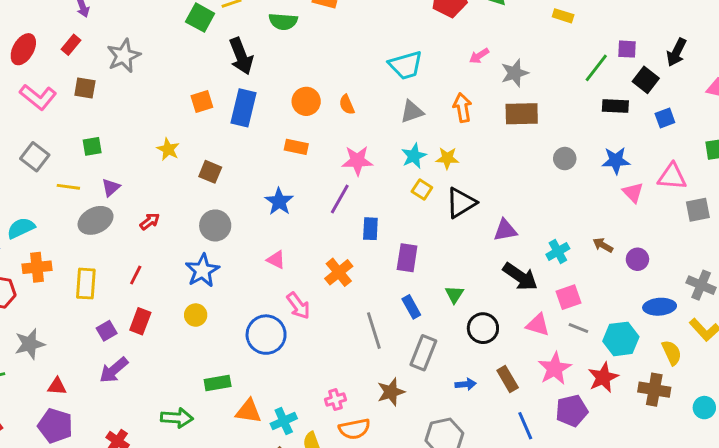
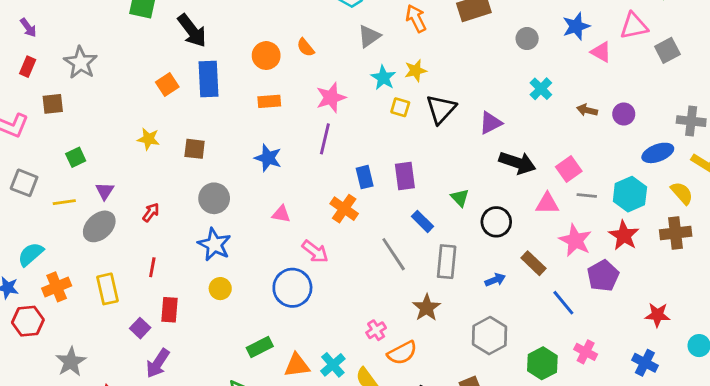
blue rectangle: (370, 229) -> (365, 177), moved
cyan cross: (558, 251) -> (541, 89), moved

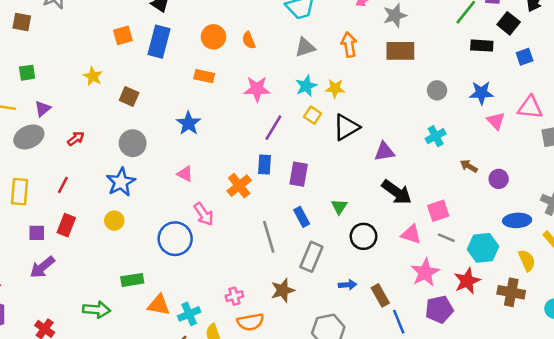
purple line: (325, 139) -> (273, 128), moved
brown rectangle: (534, 263) -> (380, 295), moved
purple square: (140, 328) -> (37, 233), turned 30

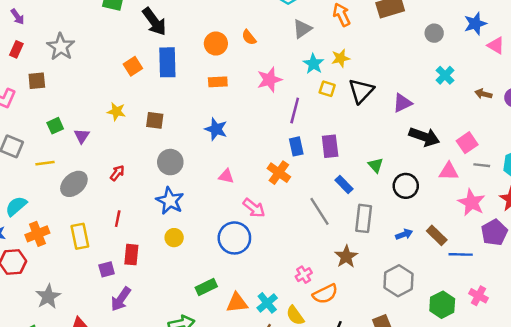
purple triangle: (43, 109) -> (82, 136), moved
blue line: (399, 322) -> (461, 254), turned -50

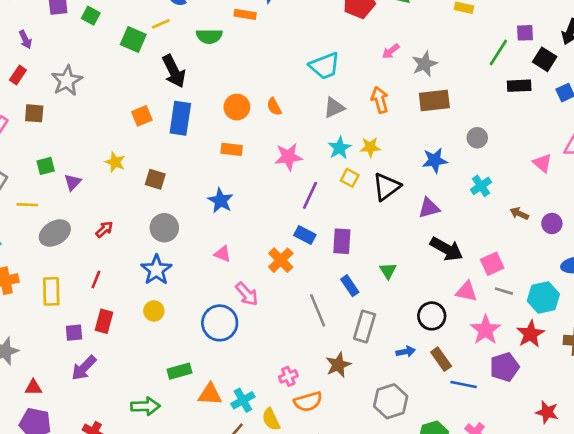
blue star: (475, 24) -> (435, 160), moved
blue rectangle: (296, 146) -> (305, 235), turned -60
black circle: (406, 186) -> (432, 316), moved

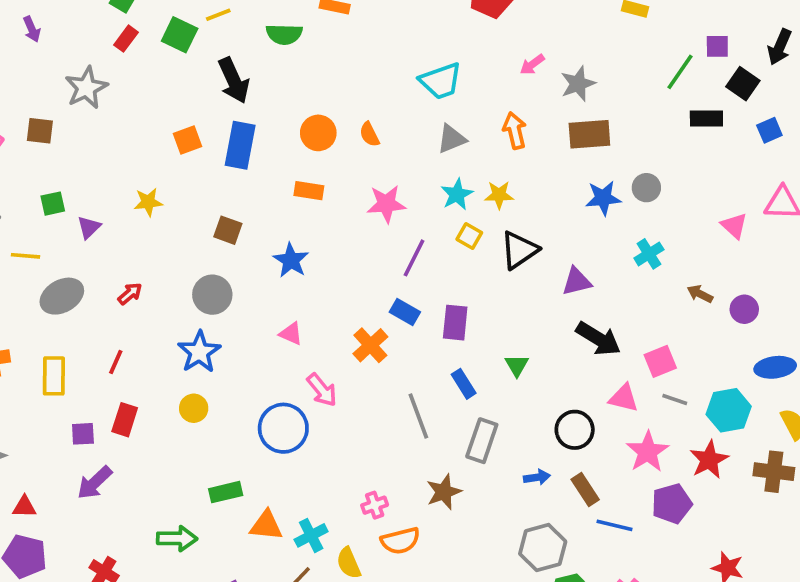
red rectangle: (18, 75) -> (126, 39), moved
blue star: (435, 160) -> (603, 198), moved
yellow star: (115, 162) -> (148, 202), turned -30
brown square: (155, 179) -> (228, 230), moved
gray hexagon: (391, 401) -> (543, 548), moved

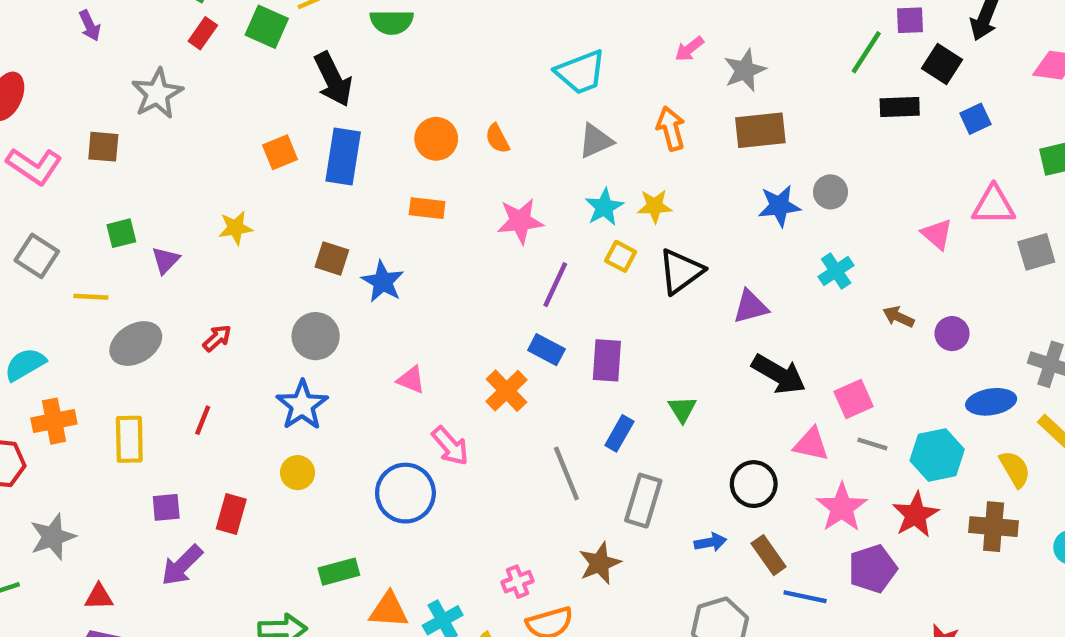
blue star: (291, 260) -> (383, 282), moved
blue rectangle: (464, 384) -> (619, 433), turned 64
red rectangle: (125, 420) -> (231, 514), moved

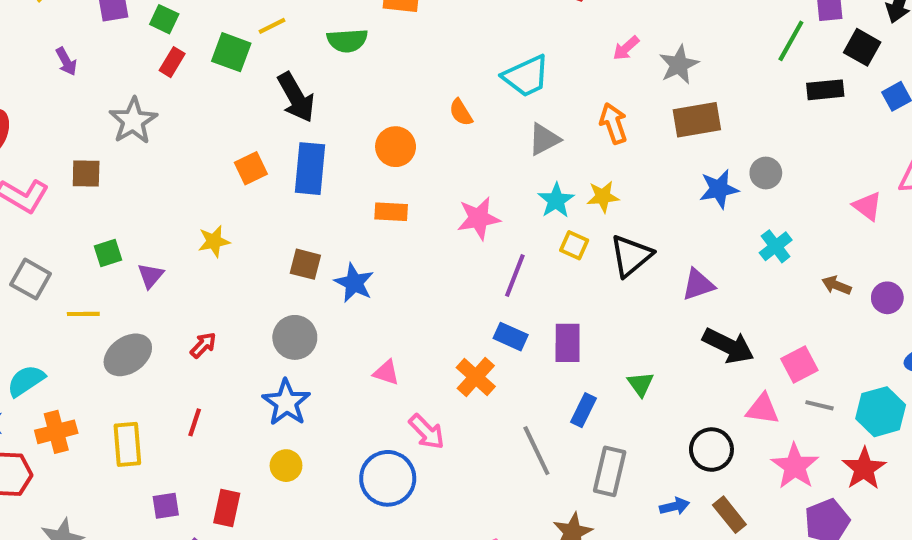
orange semicircle: (497, 139) -> (461, 112), moved

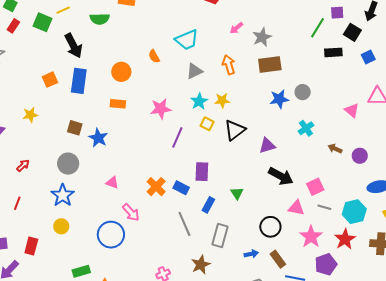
blue rectangle: (511, 337) -> (181, 188), moved

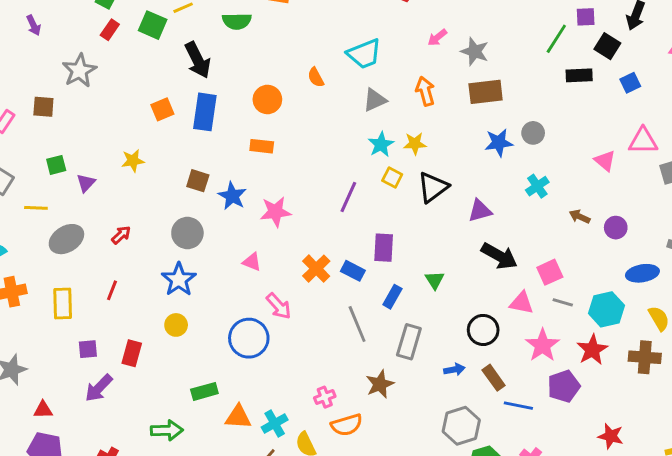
gray star: (262, 37) -> (475, 52), turned -30
pink star: (161, 109) -> (275, 212), moved

